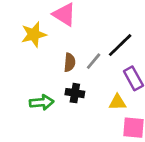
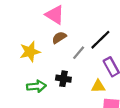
yellow star: (34, 34) -> (30, 52), moved
brown semicircle: (70, 62) -> (59, 38), moved, turned -128

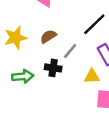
brown semicircle: (59, 38) -> (48, 36), moved
gray line: (79, 53) -> (70, 51), moved

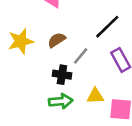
green arrow: (23, 76) -> (61, 101), moved
yellow triangle: (92, 76) -> (95, 96), moved

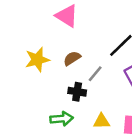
yellow triangle: (95, 96) -> (102, 121), moved
green arrow: (61, 101) -> (62, 119), moved

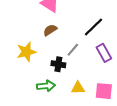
brown semicircle: (72, 58) -> (50, 30), moved
yellow star: (37, 60) -> (26, 52), moved

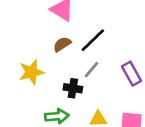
black line: (94, 27) -> (93, 40), moved

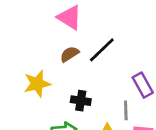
gray line: (91, 70) -> (126, 110), moved, turned -42

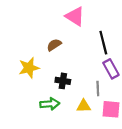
pink triangle: (69, 18) -> (75, 16), moved
black line: (102, 50) -> (103, 43), moved, turned -60

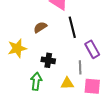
black line: (103, 43) -> (72, 27), moved
green arrow: (50, 104) -> (36, 81), turned -78

